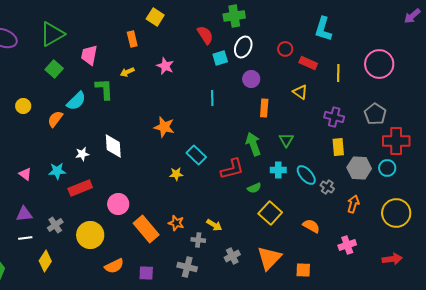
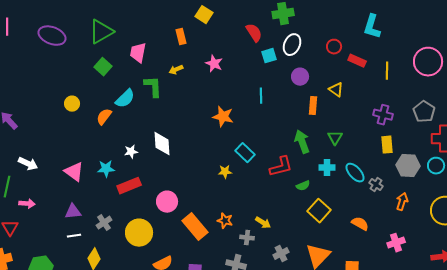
yellow triangle: (300, 92) -> (336, 90), moved
orange star: (164, 127) -> (223, 117), moved
pink triangle: (25, 174) -> (74, 172), size x1.5

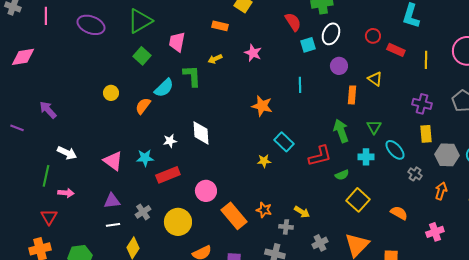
orange rectangle: (181, 37) -> (220, 26), turned -63
cyan ellipse: (355, 173) -> (395, 150), moved

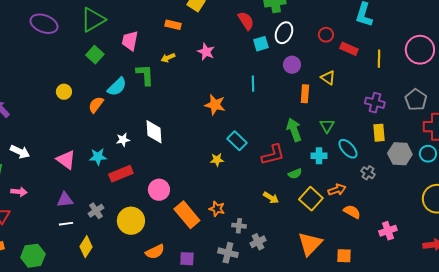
orange arrow: (441, 191) -> (337, 190), moved, turned 54
yellow arrow: (302, 212) -> (271, 198), moved
gray cross: (320, 243) -> (258, 242), moved

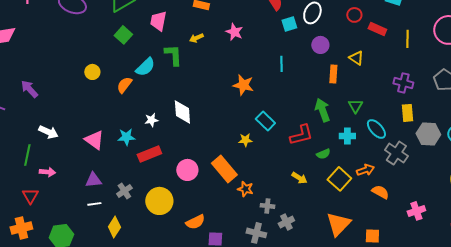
gray cross: (368, 173) -> (396, 153), size x1.6
orange rectangle: (187, 215) -> (224, 169), moved
orange semicircle: (155, 252) -> (195, 222), moved

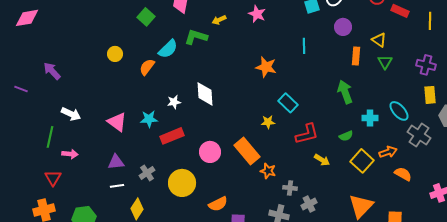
green L-shape: (173, 55) -> (196, 37), turned -70
green triangle: (355, 106) -> (385, 62), moved
red L-shape: (301, 135) -> (307, 134), moved

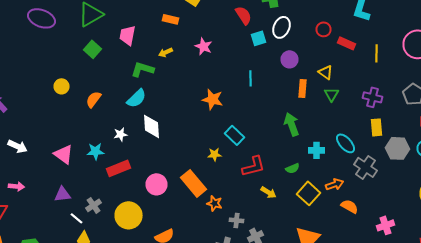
cyan semicircle: (168, 49) -> (136, 98), moved
white line: (117, 186) -> (76, 218), moved, turned 48

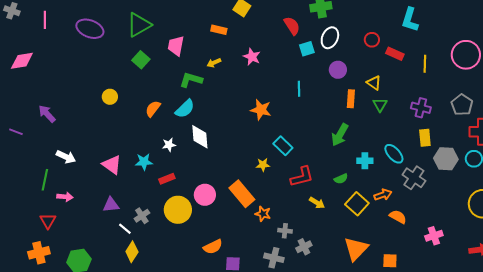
orange semicircle: (94, 99) -> (153, 109), moved
green arrow: (292, 124) -> (340, 135), turned -130
red rectangle: (118, 168) -> (167, 179), size x0.7
yellow circle: (128, 215) -> (178, 210), moved

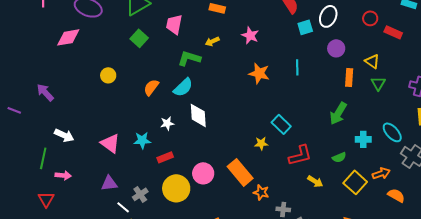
pink diamond: (22, 61) -> (68, 37), moved
orange star: (261, 110) -> (259, 73), moved

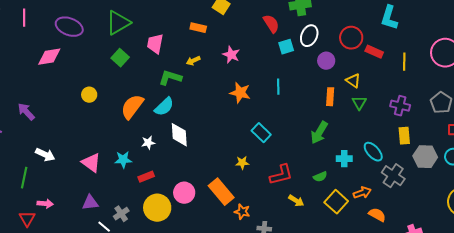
red circle: (370, 18) -> (351, 38), size x1.5
purple circle: (336, 48) -> (326, 61), moved
orange semicircle: (151, 87) -> (132, 107), size x1.5
cyan rectangle: (281, 124) -> (261, 133), moved
pink arrow: (63, 175) -> (45, 204), moved

